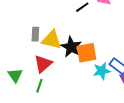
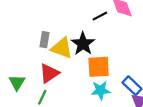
black star: (71, 47) -> (83, 44), moved
cyan star: (102, 71) -> (101, 90), moved

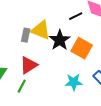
yellow triangle: (62, 48) -> (41, 30), moved
orange square: (99, 67) -> (82, 48), moved, turned 30

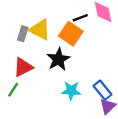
black star: (60, 40) -> (58, 59), moved
orange square: (82, 48) -> (71, 34), moved

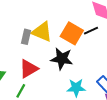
black line: (80, 18) -> (91, 31), moved
black star: (58, 59) -> (62, 59), turned -30

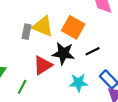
black line: (91, 31) -> (93, 51), moved
red triangle: (29, 69) -> (43, 65), moved

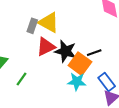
orange square: (73, 27) -> (80, 64), moved
red triangle: (43, 65) -> (46, 47), moved

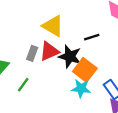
gray rectangle: (32, 26) -> (32, 53), moved
black line: (94, 53) -> (92, 37), moved

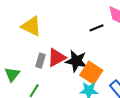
yellow triangle: (53, 26) -> (31, 26), moved
black line: (92, 37) -> (97, 28), moved

